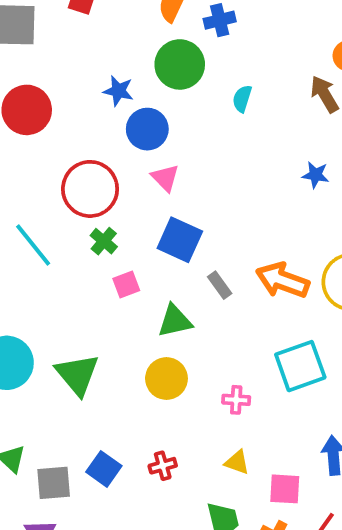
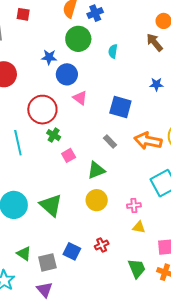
blue square: (180, 240) -> (120, 107), moved
cyan line: (33, 245) -> (18, 143), turned 35
gray rectangle: (220, 285) -> (110, 142), moved
yellow triangle: (237, 462) -> (139, 227), moved

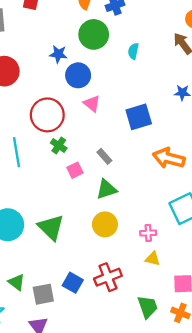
blue square: (120, 107) -> (139, 117), turned -35
gray rectangle: (110, 142) -> (104, 156), moved
red cross: (102, 245) -> (108, 277), size x1.6

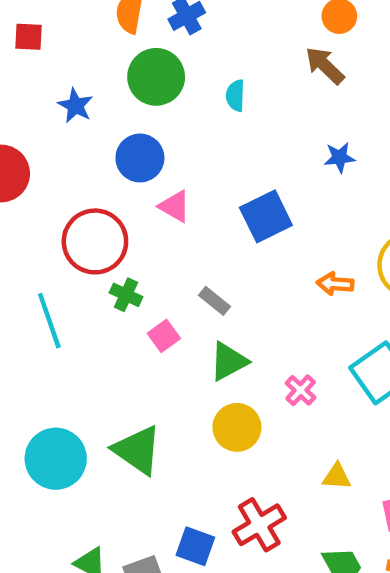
blue star: (58, 54) -> (75, 105), moved, turned 30
orange arrow: (169, 158) -> (335, 284), size x0.6
pink cross: (148, 233) -> (301, 390), moved, turned -35

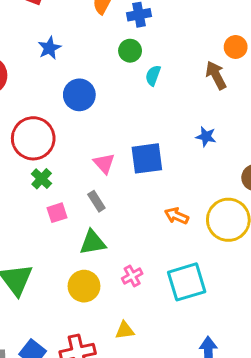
green circle: (156, 77) -> (130, 51), moved, size x0.6
pink triangle: (175, 206) -> (104, 163), moved
yellow triangle: (337, 476) -> (125, 330), moved, turned -30

